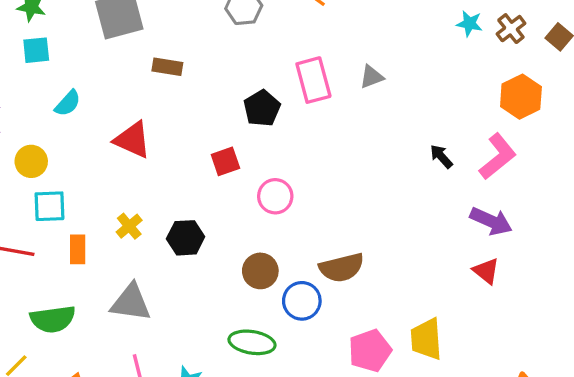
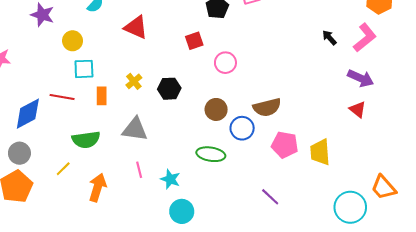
pink pentagon: (370, 351) -> (285, 145), moved, turned 30

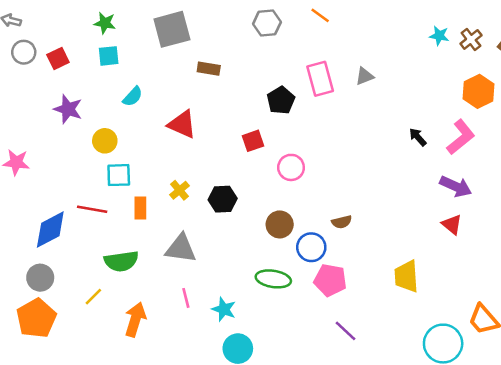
brown semicircle: (267, 107) -> (342, 222), size x0.6
pink pentagon: (285, 145) -> (330, 280), moved

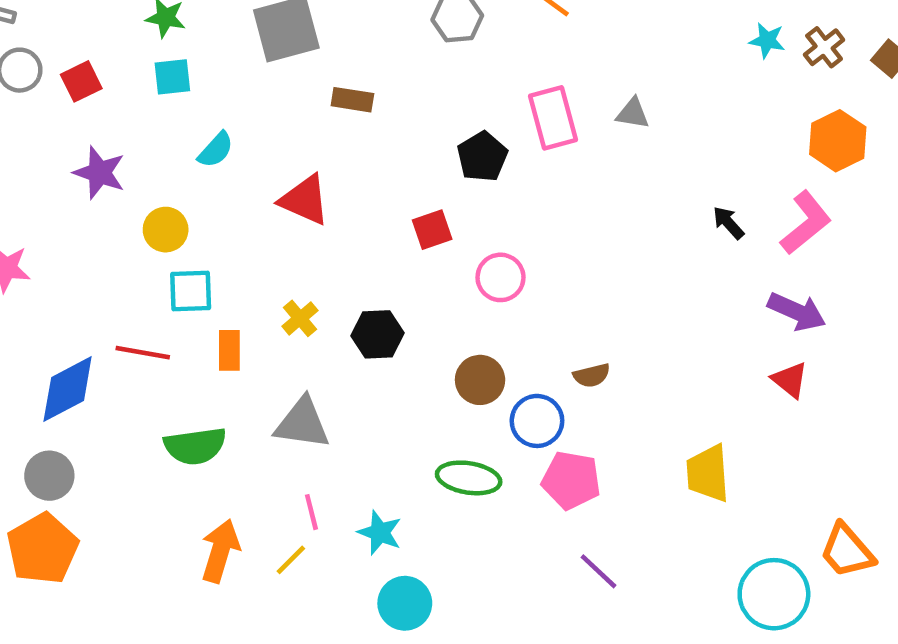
gray triangle: (364, 76) -> (633, 113), turned 30
yellow line: (93, 297) -> (291, 560), moved

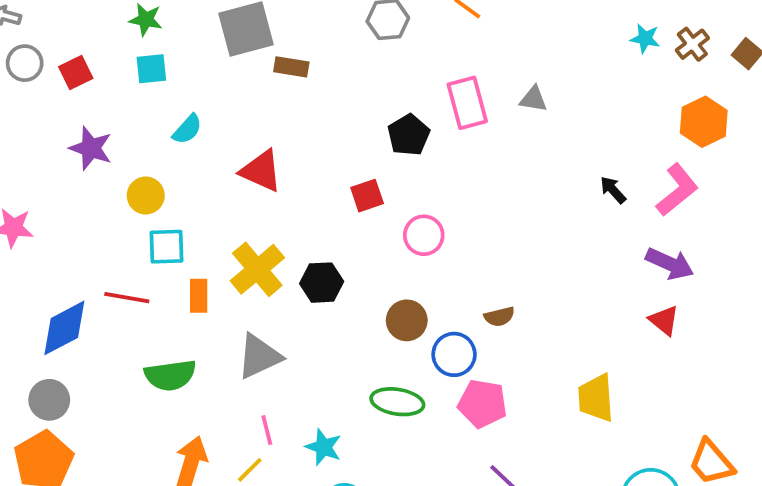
brown rectangle: (352, 100) -> (291, 67), moved
yellow cross: (300, 318) -> (257, 269), size x1.8
gray triangle: (302, 423) -> (259, 356), turned -33

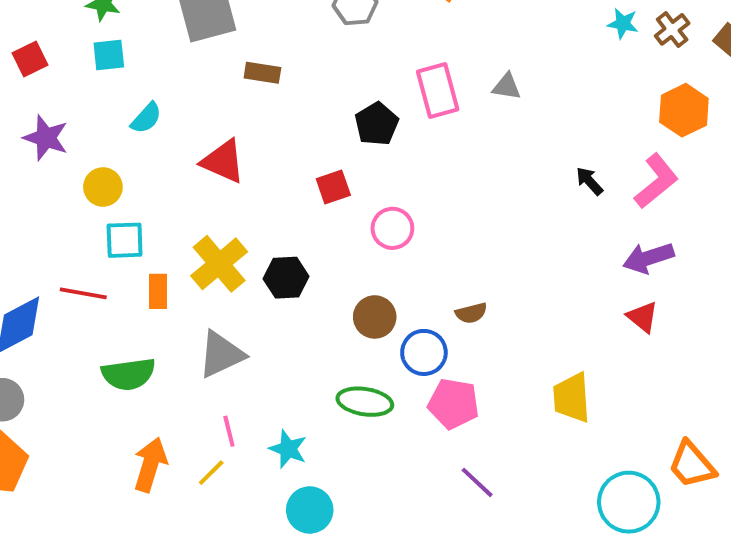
brown rectangle: (291, 67) -> (262, 73), moved
purple arrow: (670, 264) -> (648, 258), turned 138

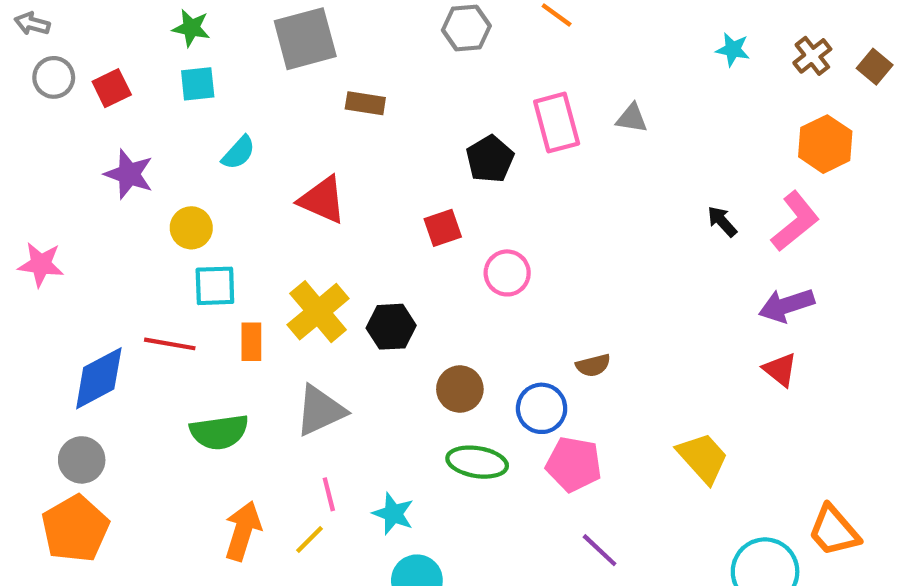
cyan star: (623, 24) -> (733, 49), moved
brown circle: (375, 317) -> (460, 389), moved
yellow trapezoid: (572, 398) -> (703, 458), turned 142

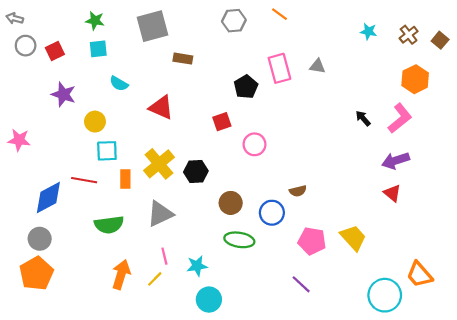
cyan semicircle: (239, 153) -> (119, 84), turned 78
pink pentagon: (574, 464) -> (312, 241), moved
cyan star: (393, 514) -> (197, 266), turned -30

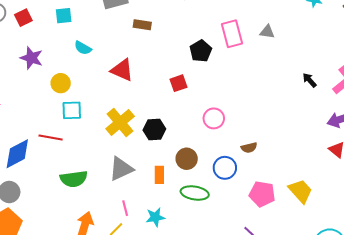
pink circle: (255, 144) -> (214, 118), moved
orange rectangle: (125, 179) -> (159, 175), moved

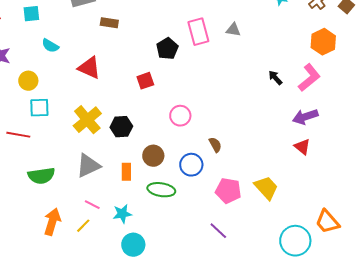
brown semicircle: (249, 148) -> (215, 145), turned -105
pink line: (125, 208) -> (92, 205), turned -49

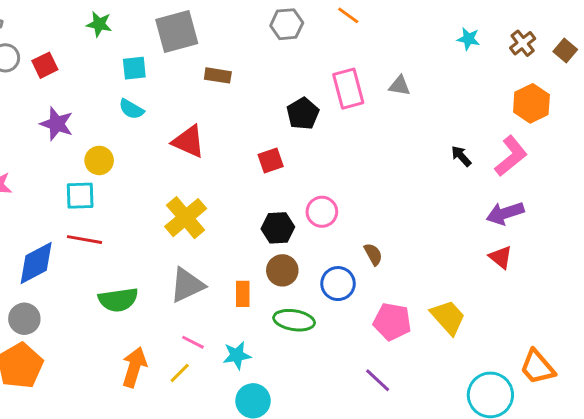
cyan square: (31, 14) -> (134, 68), moved
cyan square: (39, 108) -> (80, 196), moved
black hexagon: (121, 127) -> (278, 228), moved

